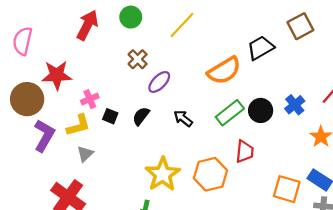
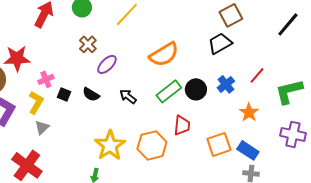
black trapezoid: (261, 48) -> (220, 43), moved
black semicircle: (141, 116) -> (91, 94), turned -96
yellow L-shape: (78, 125) -> (36, 102), turned -45
orange square: (287, 189) -> (219, 144), moved, turned -35

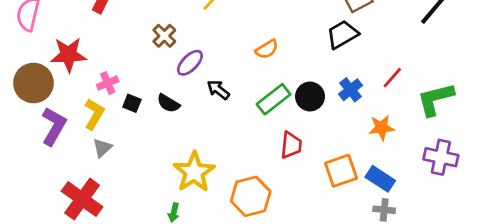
orange semicircle: (164, 54) -> (267, 49), size x0.6
black arrow: (128, 96) -> (218, 90), moved
orange star: (249, 112) -> (382, 128), turned 30
orange hexagon: (152, 145) -> (251, 196), moved

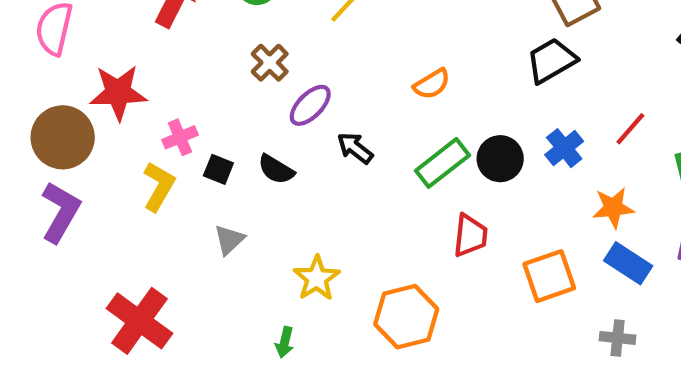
purple L-shape: (54, 126) -> (61, 212), moved
gray triangle: (102, 148) -> (229, 240), moved
yellow star: (194, 172) -> (317, 278), size x0.7
blue rectangle: (380, 179) -> (628, 263), moved

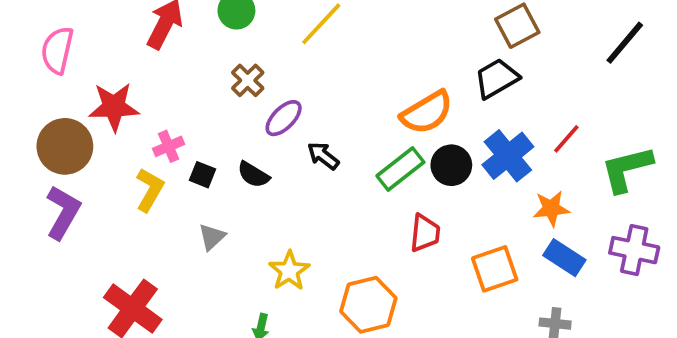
orange semicircle: (432, 84) -> (427, 112), moved, size x1.6
blue cross: (564, 148) -> (508, 156), size x1.5

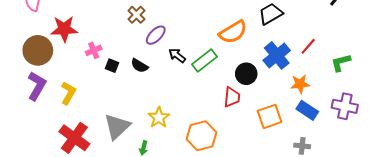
black circle: (451, 165) -> (246, 74), moved
green rectangle: (400, 169) -> (205, 61), moved
green L-shape: (627, 169) -> (341, 63), size x0.7
yellow L-shape: (150, 190) -> (68, 93), moved
gray triangle: (212, 237) -> (117, 127), moved, size x1.8

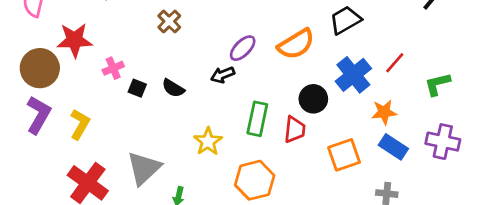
purple ellipse: (156, 35) -> (243, 48), moved
black arrow: (177, 55) -> (223, 75), turned -60
green rectangle: (205, 61) -> (257, 119), moved, turned -40
yellow star: (159, 117) -> (208, 142), moved

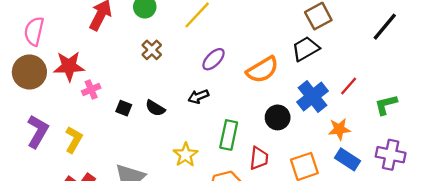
purple ellipse: (243, 48) -> (213, 59), moved
brown circle: (40, 68) -> (29, 72), moved
pink cross: (113, 68) -> (91, 89), moved
red trapezoid: (295, 130) -> (259, 158), moved

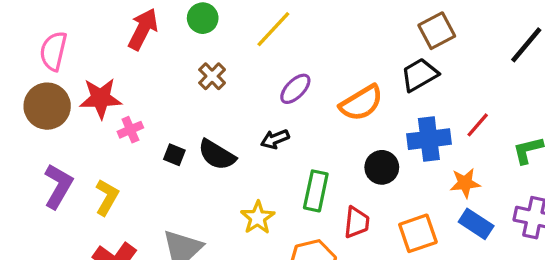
blue cross: (313, 96) -> (429, 139), turned 32
black semicircle: (155, 108) -> (217, 155), size x1.4

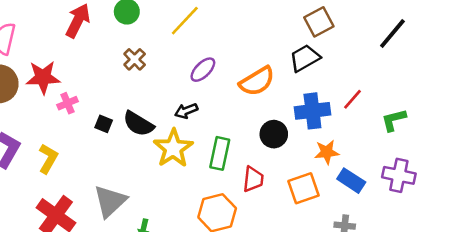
orange star: (465, 183) -> (327, 152), moved
yellow star: (258, 218) -> (173, 148), moved, size x1.4

